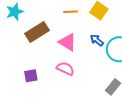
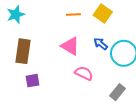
brown rectangle: (37, 32) -> (23, 51), moved, turned -50
pink semicircle: (65, 69) -> (84, 73), moved

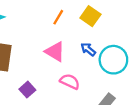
orange line: (73, 14) -> (58, 17), turned -56
purple square: (32, 81) -> (27, 90), moved, turned -32

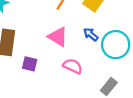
purple square: (27, 90) -> (30, 64), moved, turned -35

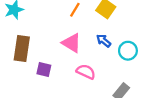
cyan circle: (116, 45) -> (128, 51), size x0.7

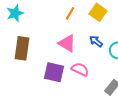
purple square: (44, 69) -> (54, 72), moved, size x1.5

